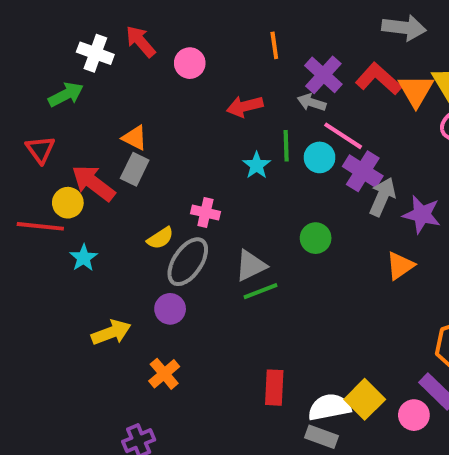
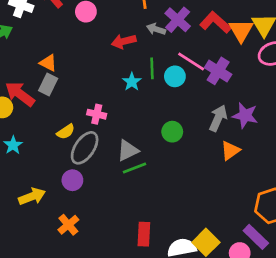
gray arrow: (312, 102) -> (156, 29), moved
purple cross: (363, 171) -> (218, 71), moved
gray arrow: (382, 197) -> (218, 118), moved

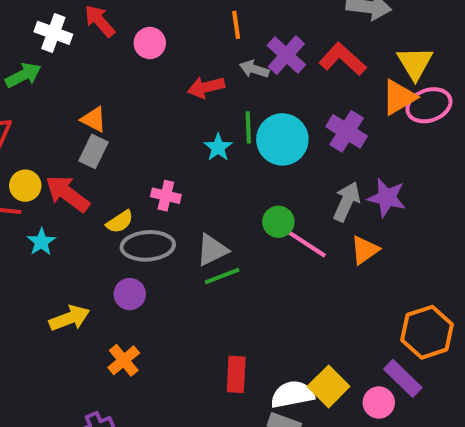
orange triangle: (241, 31) -> (399, 97), moved, turned 30
pink line: (191, 62) -> (306, 244), moved
cyan circle: (175, 76) -> (282, 139), size x1.6
red arrow: (20, 94) -> (67, 194), moved
gray ellipse: (85, 148) -> (148, 246), turned 52

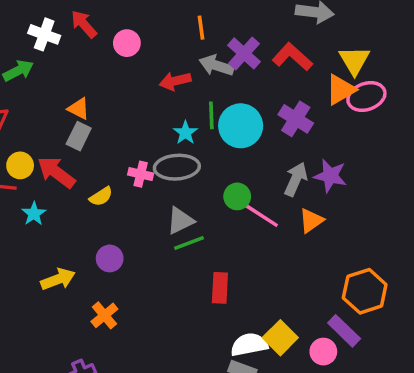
gray arrow: (254, 69) -> (216, 65), size x1.4
gray ellipse: (148, 246) -> (177, 167), moved
red rectangle: (236, 374) -> (220, 288), moved

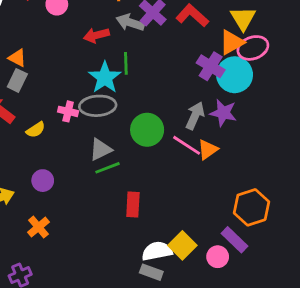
purple cross: (296, 119) -> (211, 66), moved
cyan circle: (241, 126) -> (235, 75), moved
cyan star: (185, 133) -> (105, 78), size x1.6
green circle: (237, 196) -> (147, 130), size x1.5
pink line: (261, 215) -> (187, 145), moved

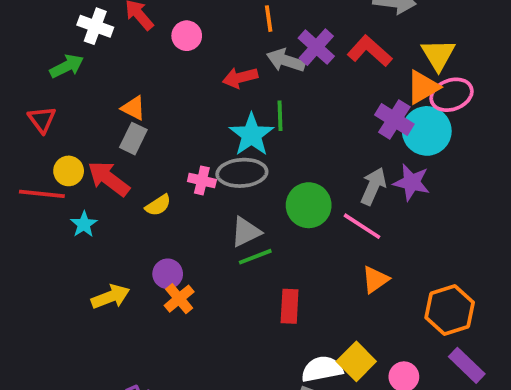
orange triangle: (208, 150) -> (375, 280), moved
orange cross: (38, 227) -> (179, 299), moved
purple rectangle: (235, 240) -> (467, 365), moved

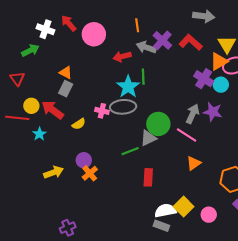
pink circle: (187, 36) -> (94, 34), size x1.5
cyan circle: (427, 131) -> (221, 85), size x0.6
gray triangle: (246, 232) -> (148, 138), moved

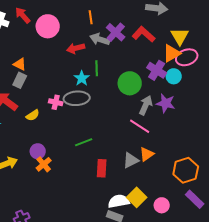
cyan star: (128, 87) -> (82, 78), size x0.7
green circle: (158, 124) -> (130, 83), moved
gray triangle: (148, 138) -> (131, 160), moved

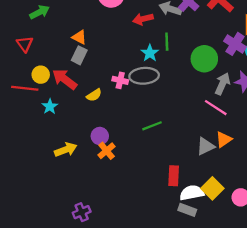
red rectangle: (102, 168) -> (174, 176), moved

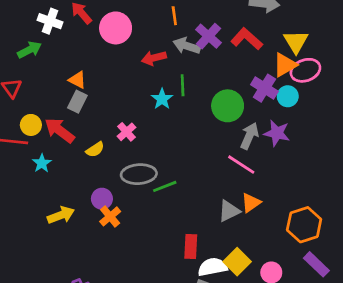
gray ellipse: (144, 76) -> (139, 174), moved
pink cross: (120, 80) -> (127, 132), turned 35

